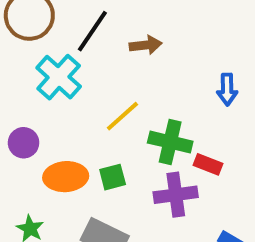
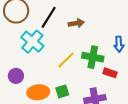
green cross: (170, 142) -> (93, 57), moved
red rectangle: (208, 164) -> (110, 73), moved

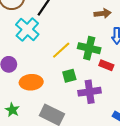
brown arrow: (76, 23) -> (103, 13), moved
green square: (62, 91) -> (69, 76), moved

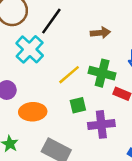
brown arrow: (103, 13) -> (100, 33), moved

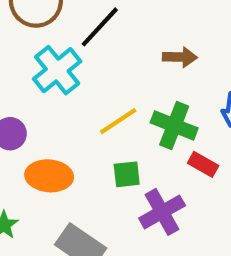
purple cross: (101, 124) -> (162, 212), turned -30

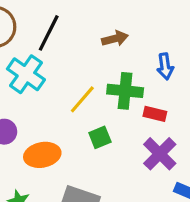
purple cross: (162, 212) -> (160, 154), moved

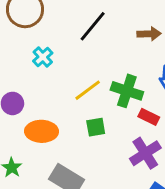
black line: (49, 33) -> (93, 26), moved
brown arrow: (115, 39) -> (149, 34), moved
cyan cross: (26, 74) -> (43, 57), size x0.6

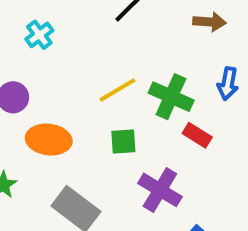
cyan cross: (43, 57) -> (39, 35), moved
purple cross: (145, 153) -> (160, 190), moved, turned -32

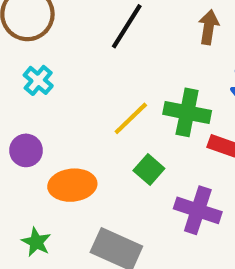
brown arrow: (209, 22) -> (209, 27), turned -72
green square: (123, 141) -> (149, 170), turned -32

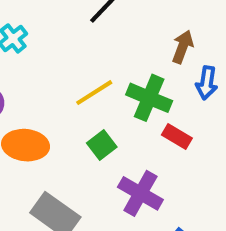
brown arrow: (209, 27) -> (183, 47), moved

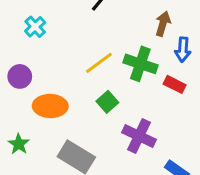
red rectangle: (177, 136) -> (175, 84), moved

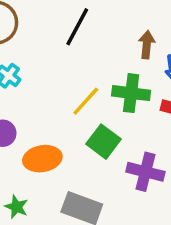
green square: (107, 102) -> (103, 142), size x1.4

